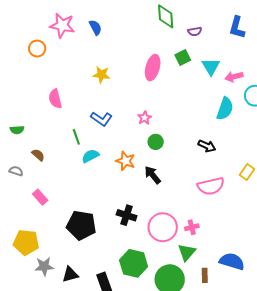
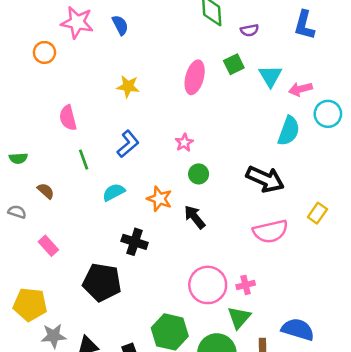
blue L-shape: (101, 119) -> (128, 144), turned -75
green line: (76, 137) -> (84, 160), moved
black arrow: (207, 146) -> (265, 179), size x1.6
black cross: (127, 215) -> (135, 242), moved

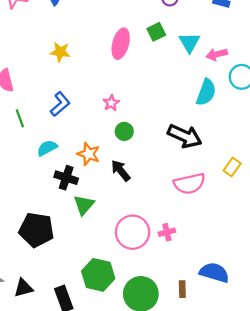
black cross: (135, 242) -> (66, 178), moved
green triangle: (239, 318) -> (84, 205), moved

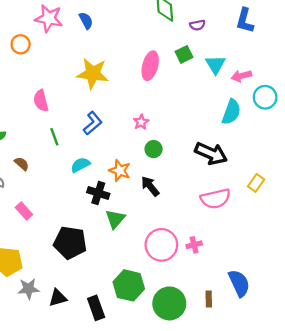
yellow star: (60, 52) -> (93, 74), size x1.6
blue semicircle: (214, 273) -> (239, 283), turned 48

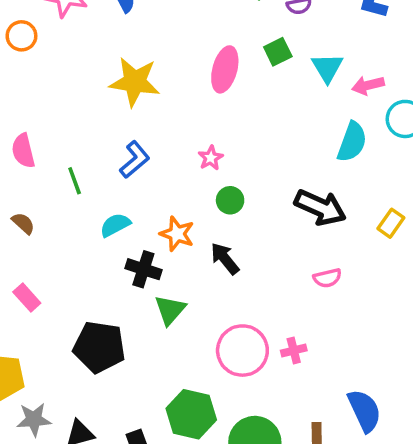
pink semicircle: (41, 101) -> (23, 151), moved
yellow rectangle: (256, 183) -> (391, 223), moved
pink semicircle: (215, 199) -> (327, 278), size x0.6

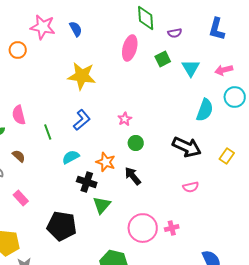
pink ellipse: (225, 69) -> (130, 48), moved
pink arrow: (368, 85) -> (224, 70), moved

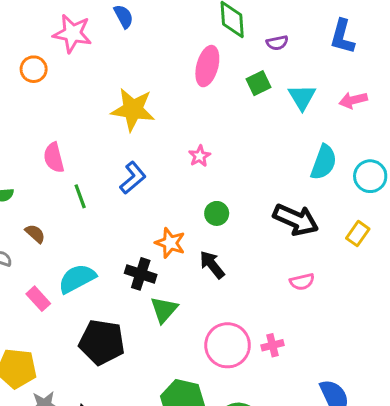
blue semicircle: (76, 29) -> (124, 16), moved
cyan circle: (235, 97) -> (370, 176), moved
pink semicircle: (19, 115) -> (54, 158), moved
pink star: (125, 119) -> (200, 156), moved
cyan semicircle: (71, 157) -> (77, 279), moved, size x1.4

